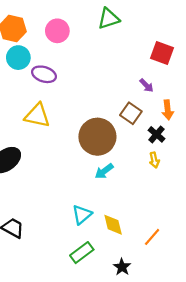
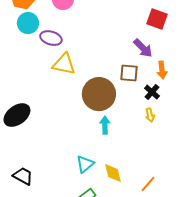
purple arrow: (146, 85) -> (143, 48), size x1.5
brown square: (131, 113) -> (129, 73), turned -30
yellow triangle: (37, 115) -> (64, 64), moved
cyan arrow: (104, 171) -> (105, 125), turned 126

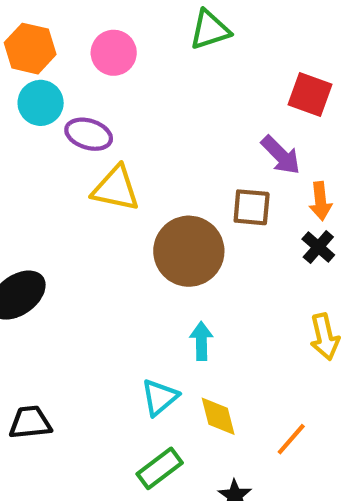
black cross: (152, 92) -> (318, 247), moved
yellow arrow: (150, 115) -> (325, 337), moved, size x1.5
cyan arrow: (105, 125) -> (201, 341), moved
black trapezoid: (23, 176) -> (30, 422), turned -35

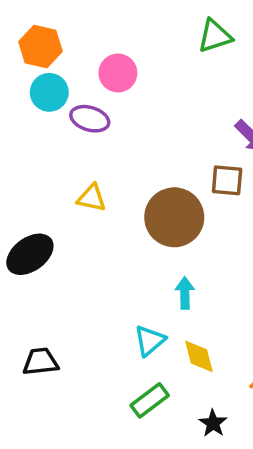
green triangle: (210, 30) -> (215, 36), moved
pink circle: (114, 53) -> (118, 73), moved
yellow triangle: (116, 189) -> (92, 198), moved, size x0.7

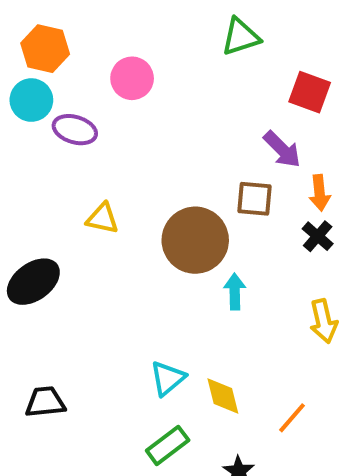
cyan circle: (49, 92) -> (31, 100), moved
purple ellipse: (90, 119) -> (75, 130), moved
cyan arrow: (185, 293) -> (235, 291), moved

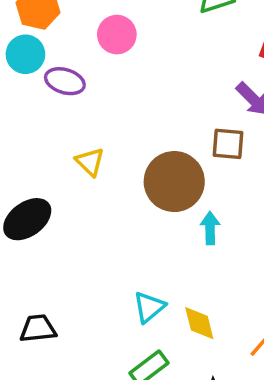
yellow triangle: (102, 218) -> (90, 162), turned 32

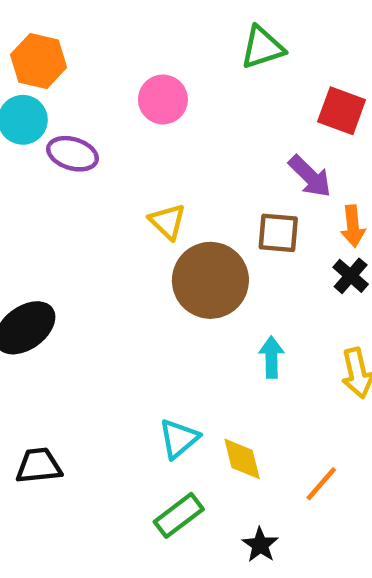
pink circle: (117, 35) -> (163, 99), moved
yellow triangle: (90, 162) -> (167, 222), moved
cyan arrow: (210, 228) -> (271, 357), moved

